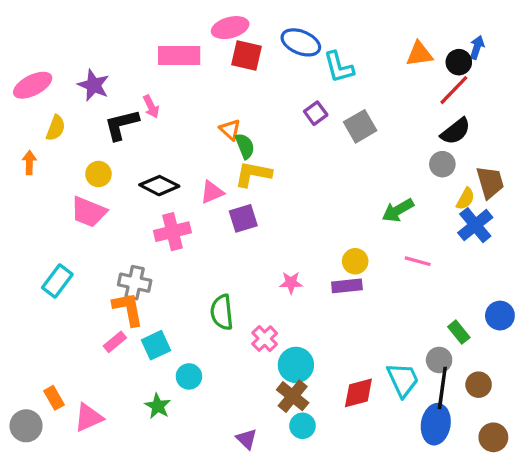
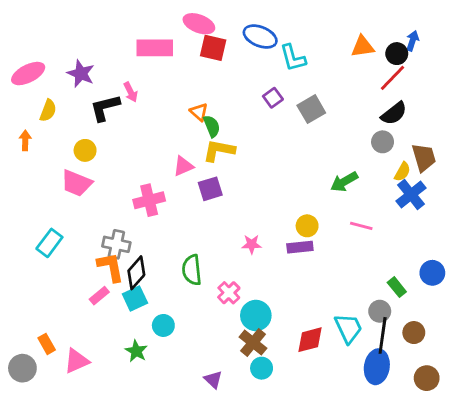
pink ellipse: (230, 28) -> (199, 24), turned 36
black diamond: (159, 186) -> (136, 273), moved, turned -76

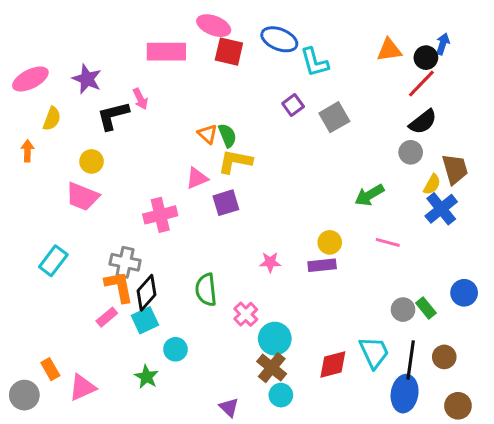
orange triangle: (199, 112) -> (208, 134), moved
gray circle: (380, 311) -> (403, 310), moved

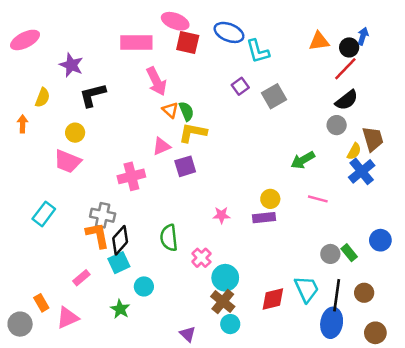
pink ellipse: (30, 79) -> (25, 40), moved
pink arrow: (140, 99) -> (156, 81), moved, size x1.6
pink rectangle: (107, 317) -> (81, 278), moved

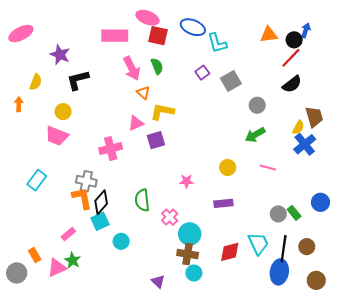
green semicircle: (186, 111) -> (157, 66), moved
gray circle: (337, 125) -> (257, 105), moved
purple rectangle: (264, 218) -> (223, 203), moved
brown cross: (223, 302) -> (188, 254), turned -30
green star: (120, 309) -> (73, 260), moved

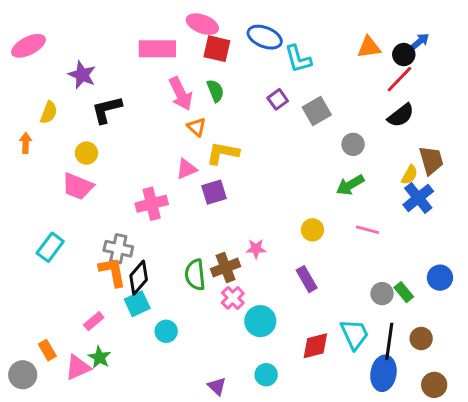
blue arrow: (306, 30) -> (420, 41), turned 32
purple rectangle: (223, 203) -> (307, 279), turned 66
brown cross: (188, 254) -> (226, 268), moved, turned -30

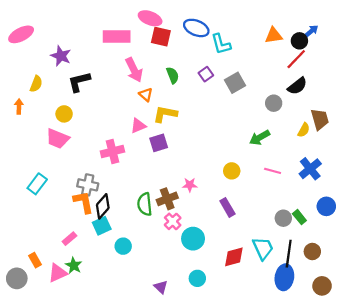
green semicircle: (215, 91) -> (173, 75), moved
gray circle: (353, 144) -> (274, 103), moved
blue cross: (418, 198) -> (310, 169), moved

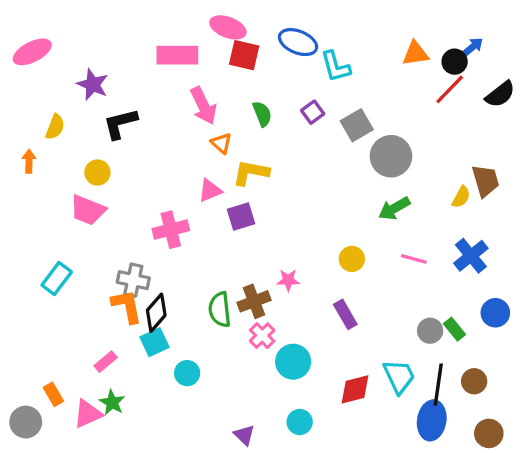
black semicircle: (297, 86) -> (500, 94), moved
gray circle: (274, 103) -> (391, 156), moved, size x1.6

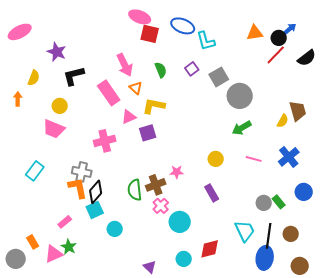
pink rectangle: (177, 55) -> (109, 93), moved, turned 55
red diamond: (355, 389) -> (210, 249), moved

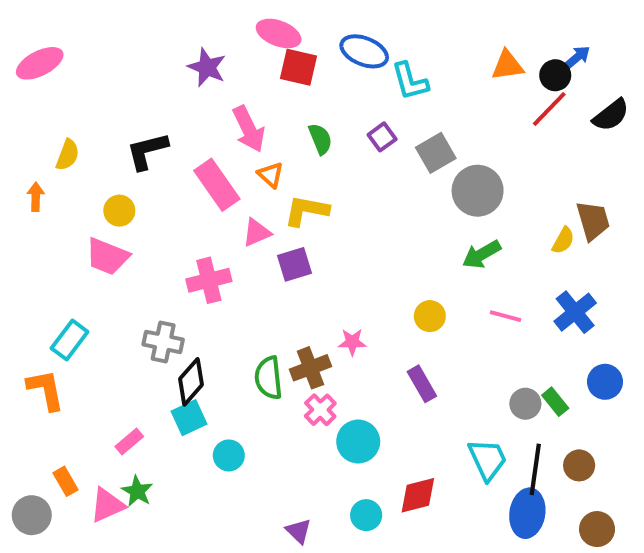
purple star: (57, 52) -> (207, 67), moved
orange L-shape: (78, 188) -> (46, 390), moved

